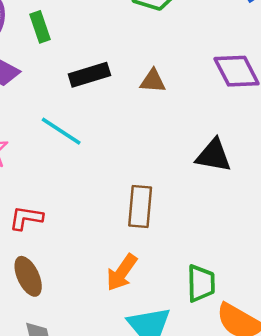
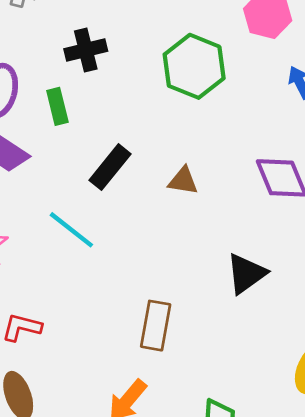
black rectangle: (89, 75) -> (110, 167), turned -39
black triangle: (214, 155) -> (246, 274), turned -51

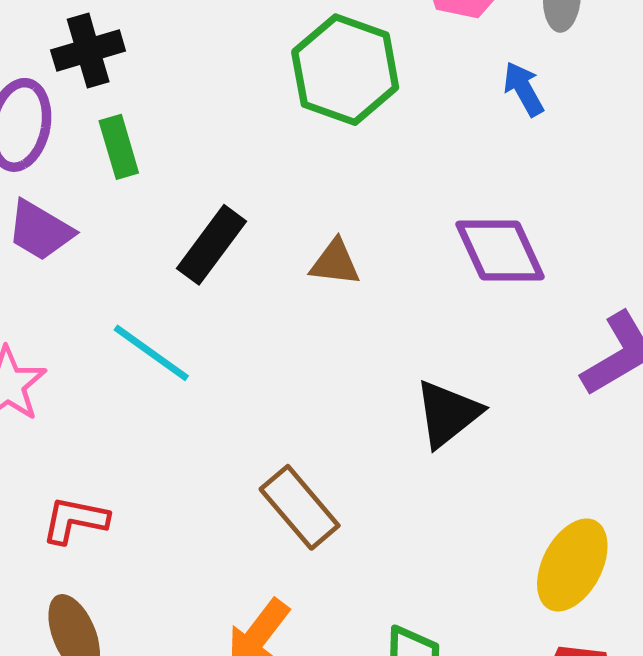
black cross: (86, 50) -> (88, 51), moved
brown rectangle: (156, 326) -> (300, 507), turned -48

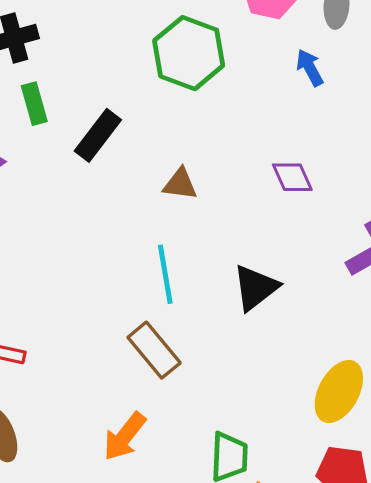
black rectangle: (211, 245) -> (98, 135), moved
purple diamond: (500, 250) -> (292, 177), size x0.7
cyan line: (151, 353) -> (165, 274), moved, turned 44

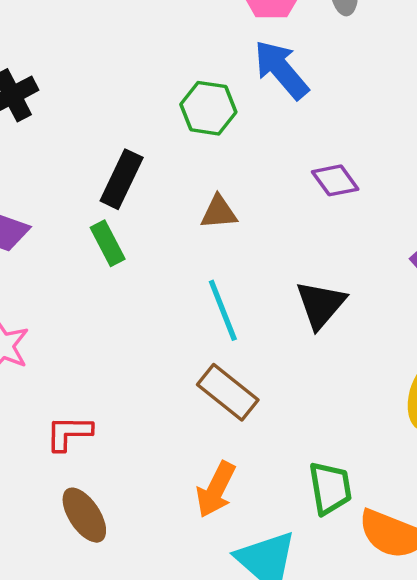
green hexagon: (189, 53) -> (208, 108), moved, size x0.7
blue arrow: (310, 68) -> (281, 70), moved, size x1.6
green rectangle: (34, 104) -> (108, 243), moved

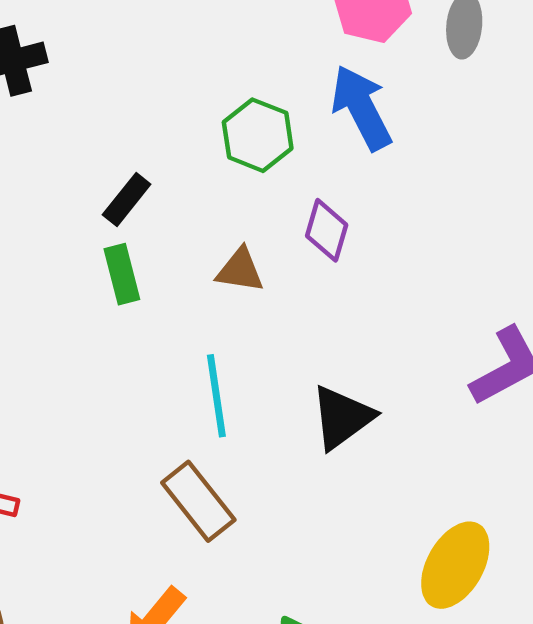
black rectangle: (122, 179) -> (127, 200), size x0.7
purple diamond: (335, 180) -> (327, 230), moved, turned 39
green rectangle: (108, 243) -> (122, 274), moved

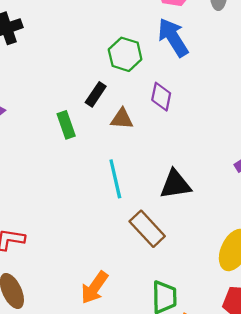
black rectangle: (127, 200) -> (96, 94), moved
black triangle: (342, 417) -> (175, 184), turned 32
brown rectangle: (198, 501) -> (147, 229), moved

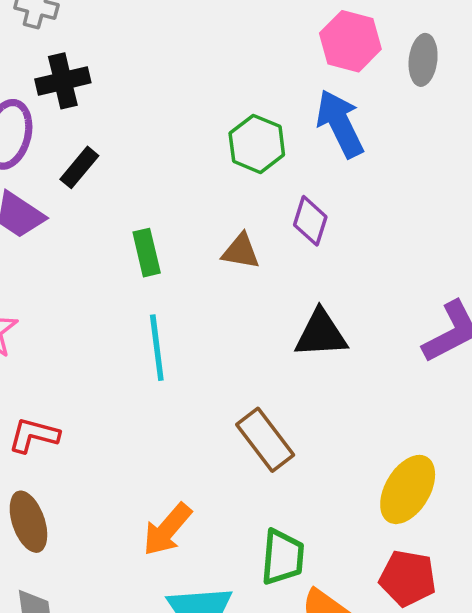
black rectangle: (96, 94) -> (79, 167), moved
cyan line: (115, 179) -> (157, 348), moved
black triangle: (175, 184) -> (321, 334), moved

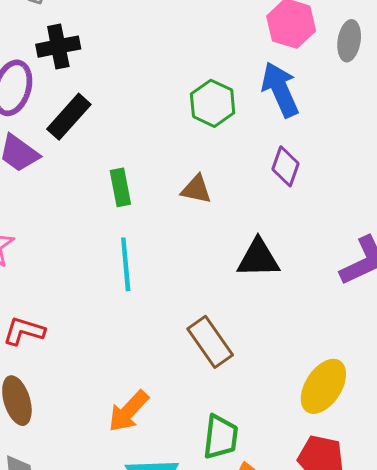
black rectangle: (79, 167) -> (69, 117), size x1.4
purple diamond: (310, 221) -> (286, 166), moved

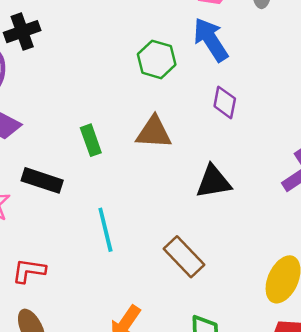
black rectangle: (69, 117) -> (42, 180), moved, turned 75
brown triangle: (196, 189) -> (154, 132), size x1.4
cyan line: (126, 264) -> (105, 230), moved

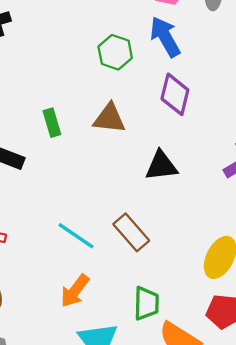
purple diamond: (225, 102) -> (175, 94), size x1.4
cyan line: (105, 230) -> (76, 236), moved, turned -45

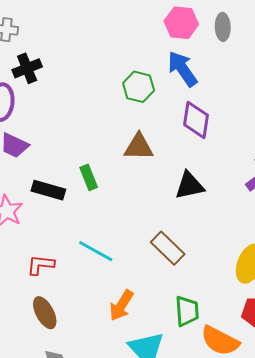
green rectangle: (52, 123) -> (89, 177), moved
cyan line: (76, 236) -> (96, 251), moved

